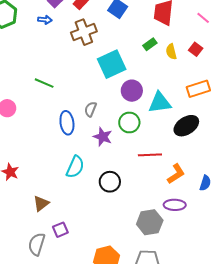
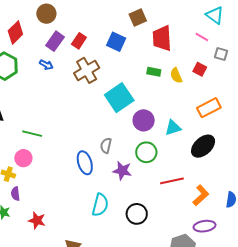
blue arrow: (45, 20) -> (46, 65), turned 32
green rectangle: (150, 44) -> (154, 72), turned 56
green line: (44, 83) -> (32, 134), moved
cyan triangle: (160, 103) -> (173, 128), size x0.7

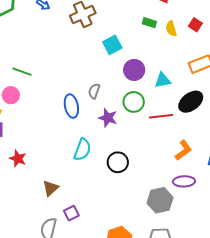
cyan square: (119, 98) -> (112, 45), size x0.7
red line: (172, 181) -> (161, 116), moved

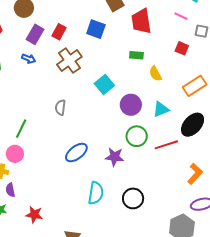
yellow semicircle: (171, 29) -> (155, 74), moved
green line: (22, 72) -> (21, 129), turned -72
gray semicircle: (94, 91) -> (60, 107), moved
blue ellipse: (71, 106) -> (76, 153), turned 75

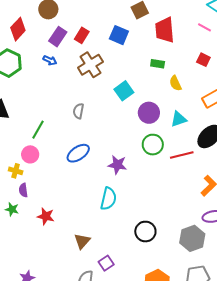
blue ellipse: (76, 153) -> (78, 153), moved
purple star: (114, 157) -> (117, 165), moved
black circle: (133, 198) -> (145, 232), moved

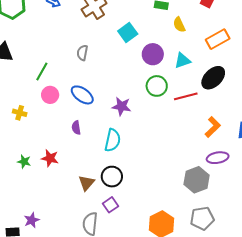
blue ellipse: (78, 153) -> (82, 95), turned 70
pink circle: (30, 154) -> (50, 95), moved
purple semicircle: (23, 190) -> (76, 128), moved
green star: (12, 209) -> (24, 162), moved
black circle: (145, 232) -> (112, 177), moved

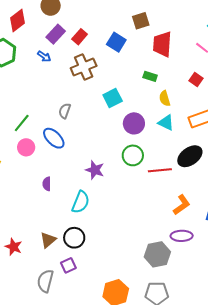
cyan triangle: (182, 61) -> (166, 123), moved, turned 36
blue ellipse: (82, 95) -> (54, 138), moved
red star: (50, 158) -> (13, 247), moved

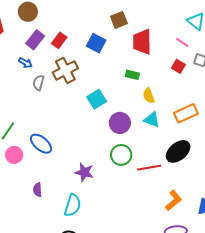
red square: (196, 79) -> (178, 66), moved
gray semicircle: (65, 111) -> (39, 83), moved

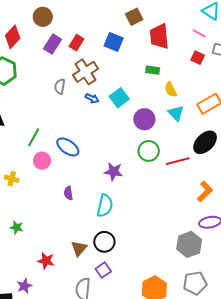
blue arrow: (25, 63) -> (92, 98), moved
cyan triangle: (152, 120) -> (176, 113), turned 30

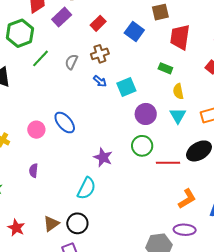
purple rectangle: (53, 44) -> (62, 17), moved
brown cross: (85, 72) -> (100, 54), size x0.7
green line: (34, 137) -> (41, 58), moved
purple semicircle: (68, 193) -> (33, 171), moved

